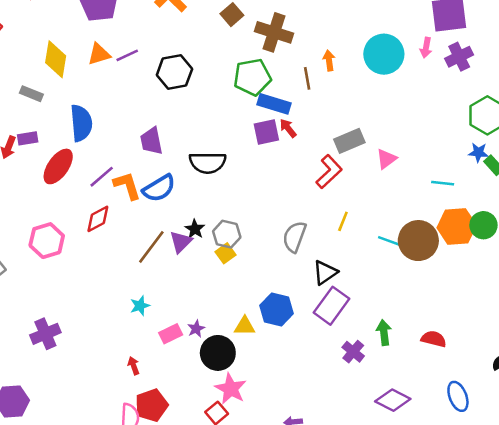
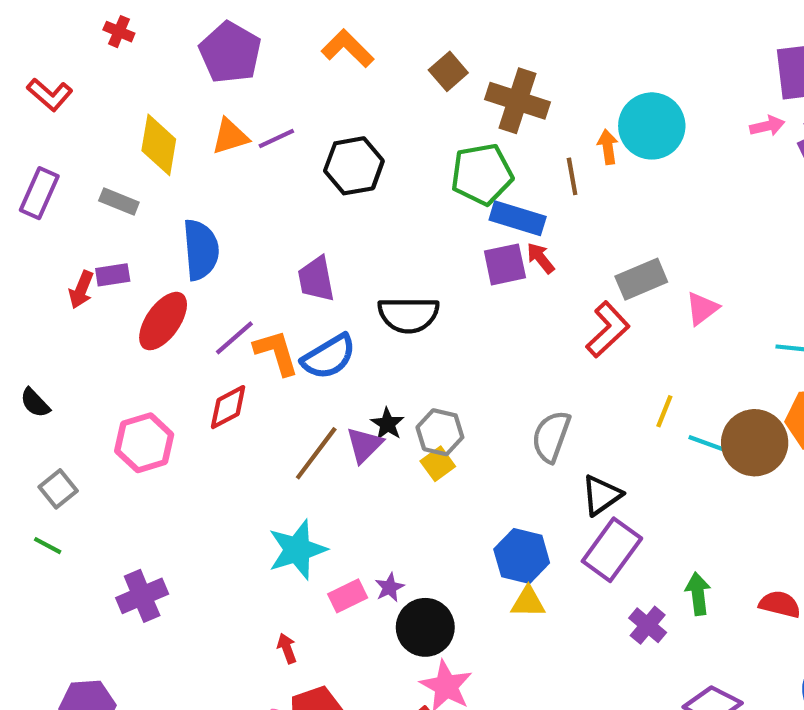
pink arrow: (426, 48) -> (767, 126), turned -114
cyan circle: (384, 54) -> (652, 126), moved
yellow line: (343, 221) -> (664, 411), moved
cyan star: (140, 306) -> (297, 550), size x1.8
yellow triangle: (245, 326) -> (528, 602), moved

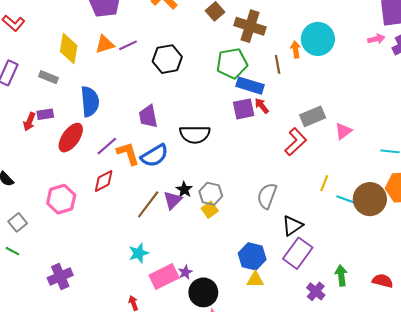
cyan star: (297, 550) -> (139, 253), size x0.7
pink rectangle: (348, 596) -> (164, 277), size x1.5

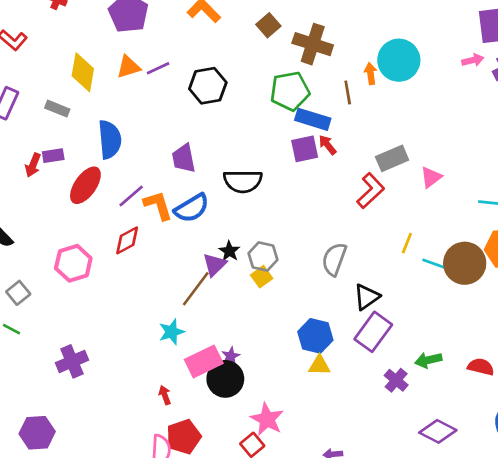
brown line: (148, 204) -> (196, 289), moved
green arrow: (341, 275) -> (428, 360), turned -96
black circle: (203, 292) -> (225, 379), moved

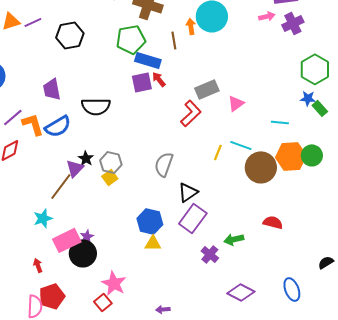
cyan line: (436, 265) -> (241, 145), moved
red semicircle: (481, 367) -> (273, 222), moved

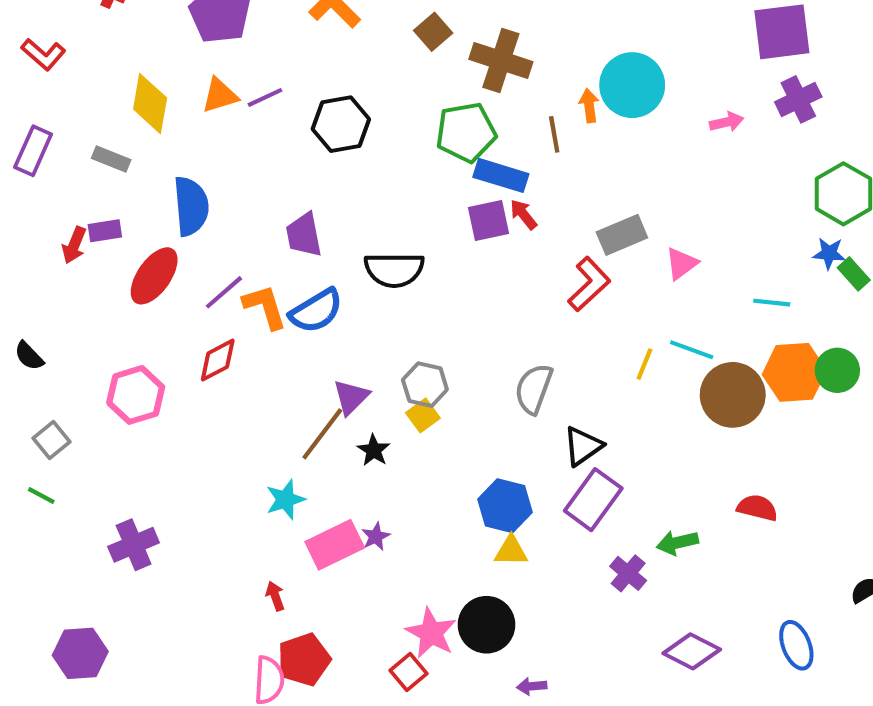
pink arrow: (267, 16) -> (727, 122), moved
black star: (86, 158) -> (374, 450), moved
black circle: (83, 253) -> (486, 625), moved

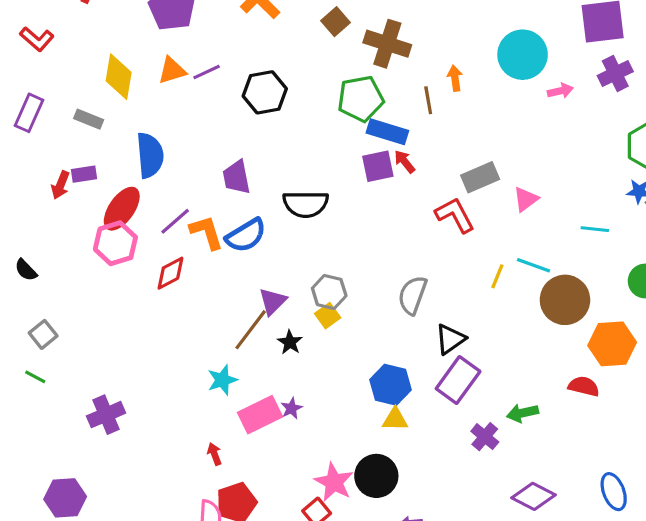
cyan circle: (632, 85) -> (523, 55), moved
red L-shape: (589, 284) -> (455, 215), turned -75
orange hexagon: (794, 372) -> (612, 344), moved
pink hexagon: (136, 395) -> (115, 243), moved

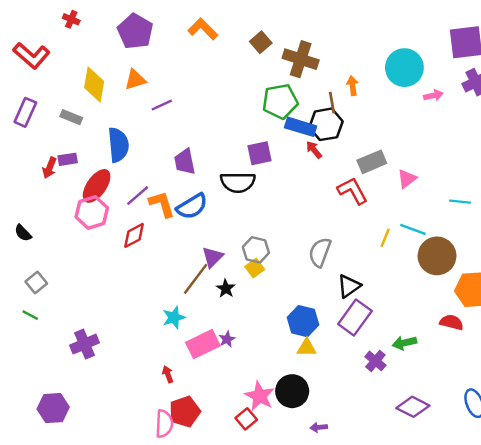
red L-shape: (37, 39) -> (31, 56), size x1.4
purple line: (207, 72) -> (162, 105), moved
black hexagon: (265, 92) -> (326, 124), moved
purple square: (378, 166) -> (260, 153), moved

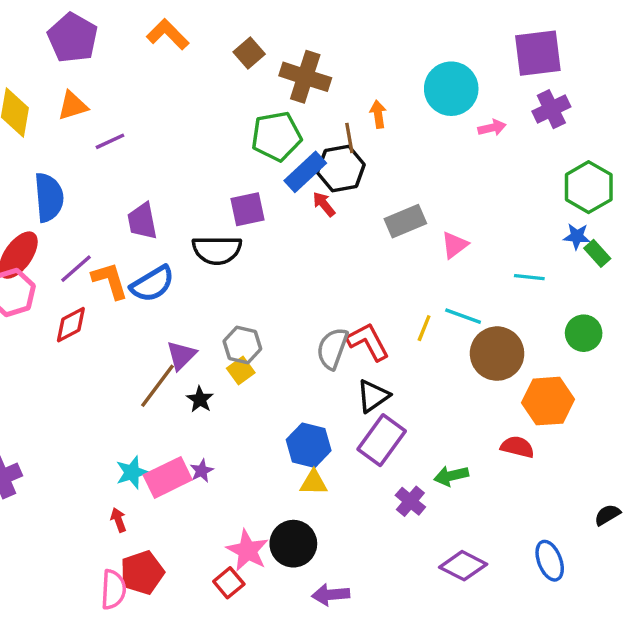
blue rectangle: (301, 127) -> (305, 172), turned -60
red L-shape: (353, 191) -> (368, 342), moved
cyan star: (174, 317) -> (132, 472), moved
purple arrow: (319, 427) -> (331, 595), size x1.5

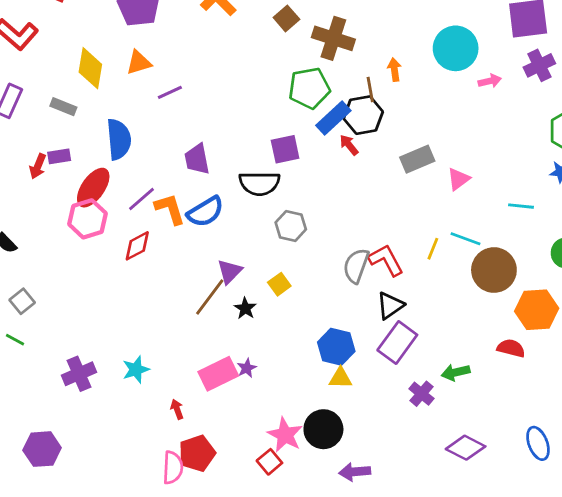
gray hexagon: (242, 345) -> (291, 226), moved
cyan star: (132, 472) -> (136, 369), moved

